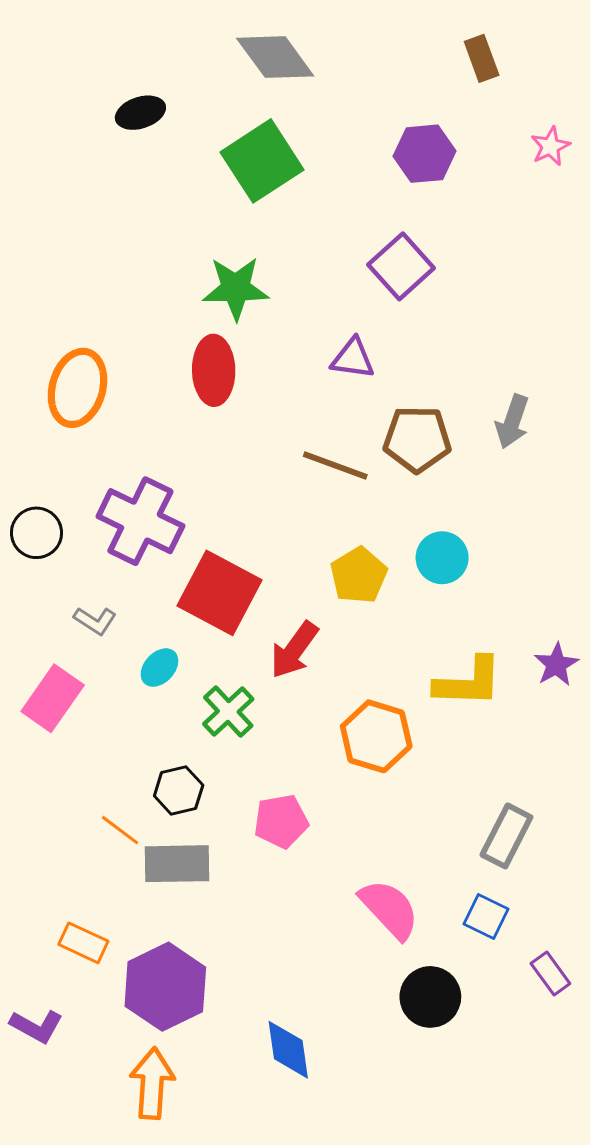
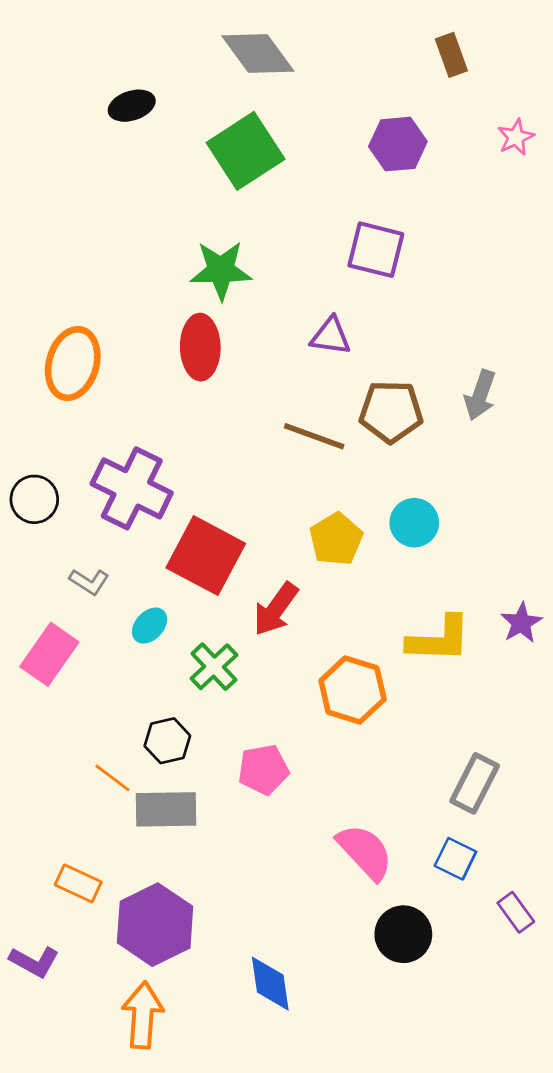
purple square: (401, 266) -> (376, 250), turned -34

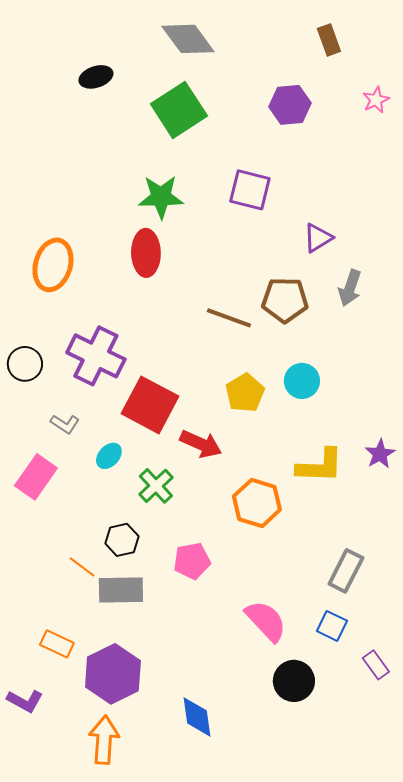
purple square: (376, 250) -> (250, 190), moved
purple triangle: (331, 336) -> (318, 238), moved, turned -40
red arrow: (276, 609) -> (201, 444), turned -102

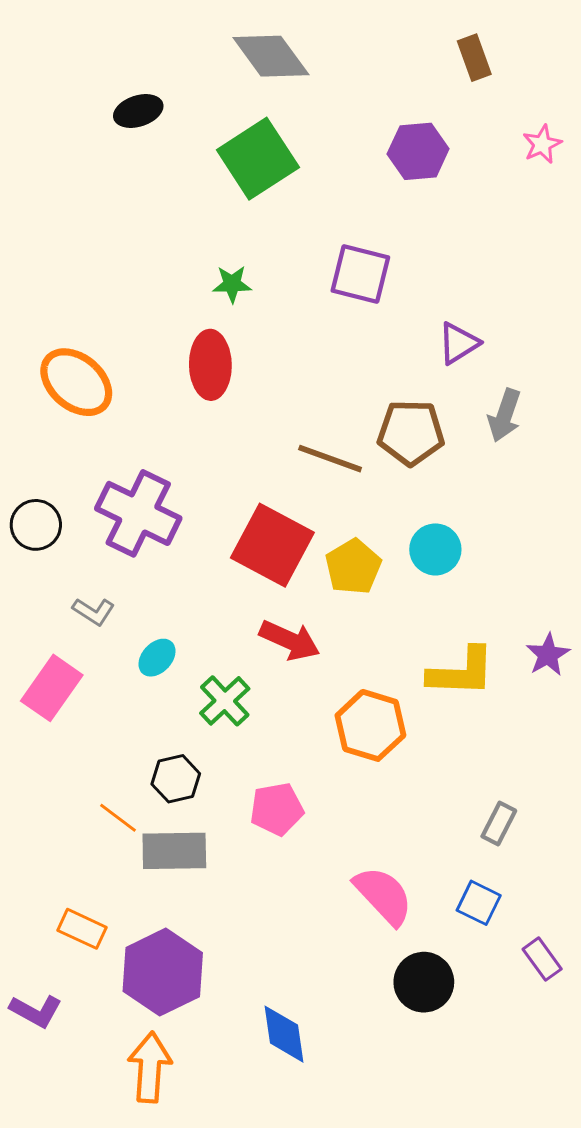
green star: (161, 197) -> (232, 284), size x0.6
orange ellipse: (53, 265) -> (76, 382), turned -66
red square: (150, 405) -> (272, 545), moved
gray rectangle: (346, 571) -> (499, 823), size x0.7

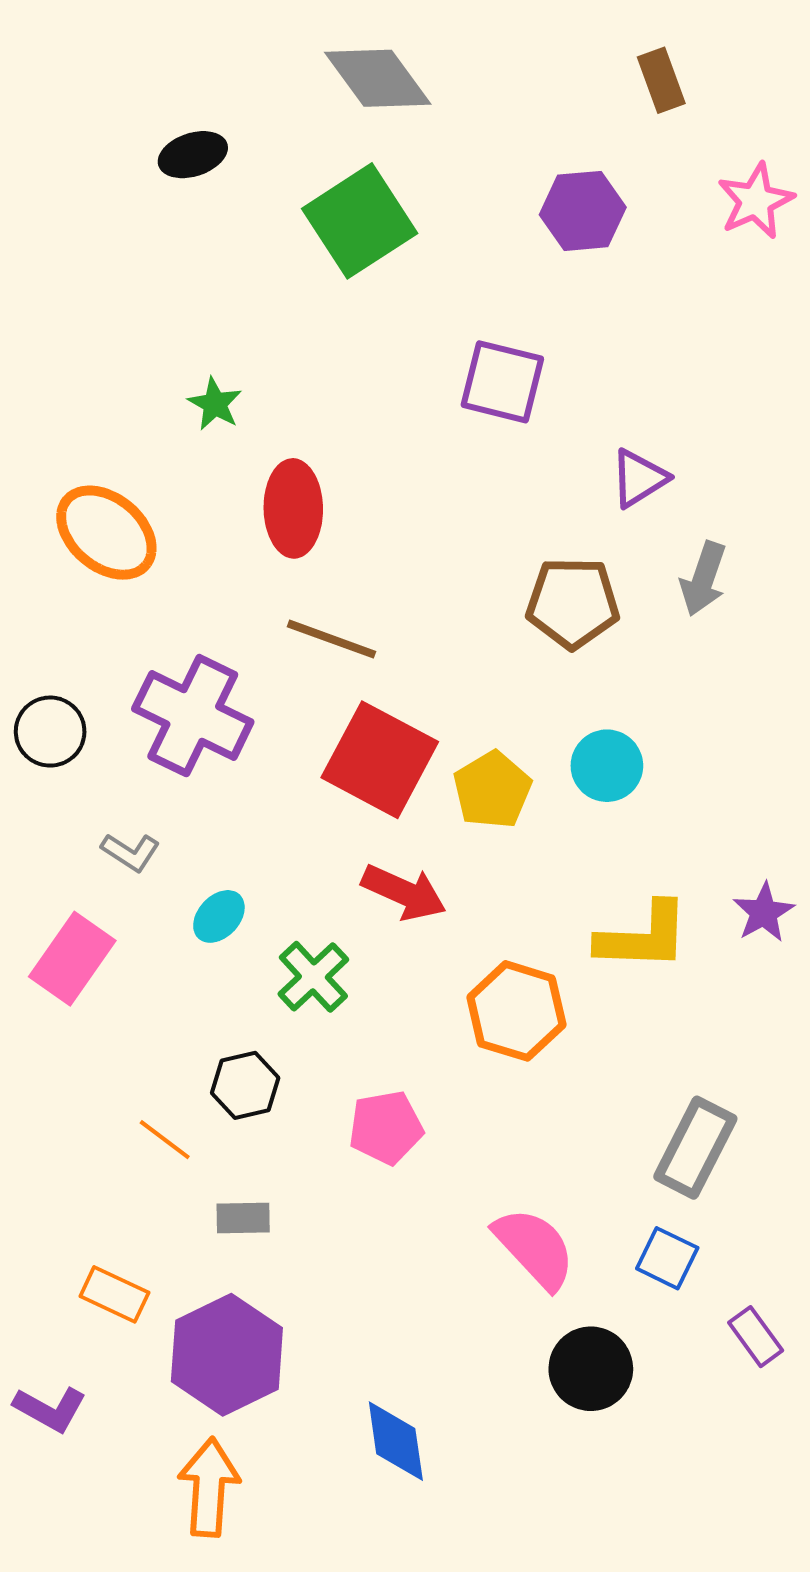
pink star: (542, 144) -> (756, 201), size x1.4
green star: (232, 284) -> (215, 404), moved, turned 30
brown line: (330, 459) -> (332, 639), moved
gray rectangle: (499, 823) -> (695, 1148), size x1.6
gray rectangle: (174, 851) -> (243, 1218), moved, size x0.6

